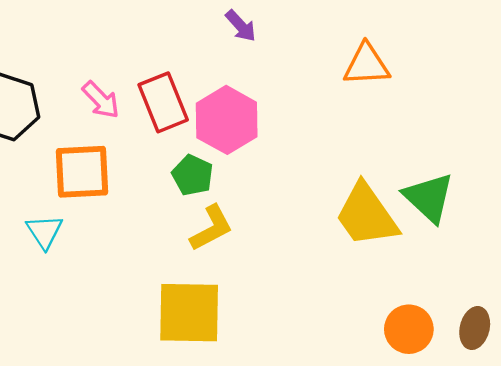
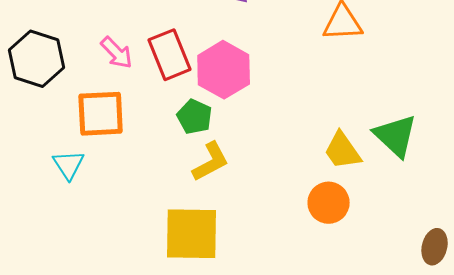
yellow trapezoid: (367, 215) -> (343, 151), size x0.7
orange circle: (409, 329) -> (329, 203), moved

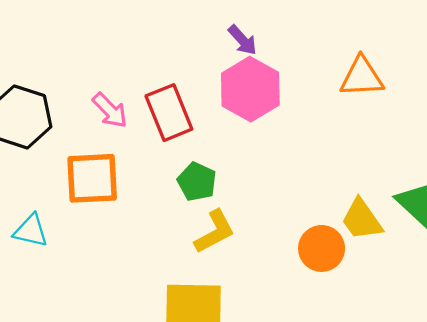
pink hexagon: (224, 70) -> (250, 89), moved
cyan triangle: (69, 165) -> (31, 231), moved, turned -44
orange circle: (329, 203) -> (322, 248), moved

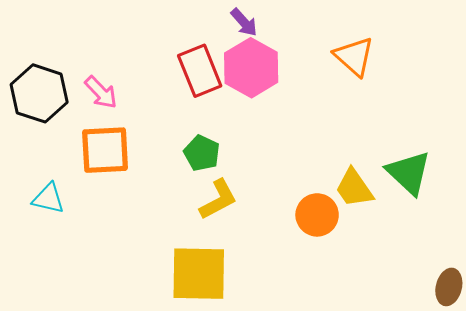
orange triangle: (362, 77) -> (354, 56), turned 45
pink arrow: (110, 110) -> (101, 92), moved
red rectangle: (169, 113) -> (200, 71), moved

